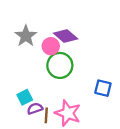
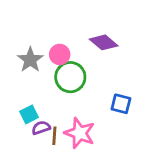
gray star: (26, 36) -> (30, 60), moved
purple diamond: (66, 36) -> (104, 42), moved

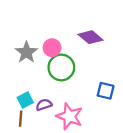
purple semicircle: (41, 128) -> (44, 105), moved
brown line: (54, 136) -> (21, 119), moved

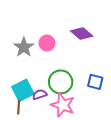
green circle: (61, 67) -> (61, 82), moved
cyan square: (25, 100) -> (23, 90), size x1.5

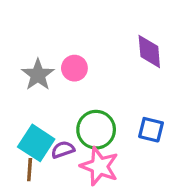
purple diamond: (82, 34) -> (149, 51), moved, turned 45
cyan square: (23, 90) -> (36, 143), turned -30

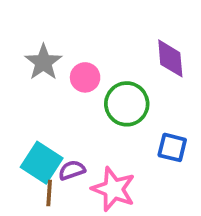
gray star: (38, 75) -> (43, 62), moved
green circle: (96, 130) -> (127, 104), moved
brown line: (30, 170) -> (49, 193), moved

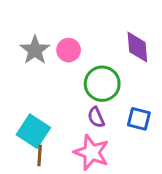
pink circle: (85, 77) -> (69, 50), moved
purple semicircle: (72, 170) -> (96, 117), moved, turned -95

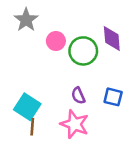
gray star: (35, 50) -> (26, 20), moved
green circle: (102, 84) -> (83, 51), moved

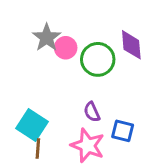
gray star: (26, 20) -> (47, 38), moved
blue square: (113, 97) -> (123, 131), moved

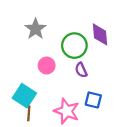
pink circle: (66, 48) -> (47, 66), moved
purple semicircle: (92, 112) -> (81, 70), moved

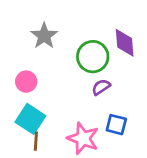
pink circle: (47, 66) -> (26, 82), moved
purple semicircle: (81, 70) -> (101, 87), turned 80

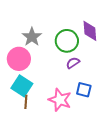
gray star: (44, 36) -> (32, 37), moved
pink circle: (26, 82) -> (19, 59), size x1.5

